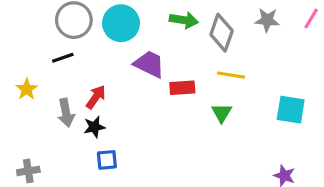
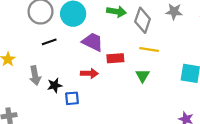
black line: (63, 58) -> (49, 42), moved
red arrow: (96, 97) -> (89, 73), moved, turned 56
blue square: (107, 160) -> (72, 98), moved

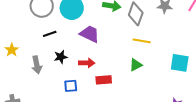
red rectangle: (115, 58) -> (104, 80), moved
green triangle: (143, 76) -> (136, 65), turned 32
black star: (55, 85) -> (61, 57), moved

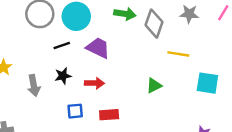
black line: (50, 34) -> (62, 45), moved
yellow line: (142, 41) -> (178, 54), moved
red rectangle: (104, 80) -> (109, 115), moved

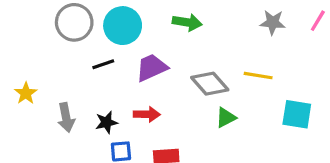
gray diamond: (154, 24) -> (210, 84), moved, turned -60
purple trapezoid: (98, 48) -> (152, 68), turned -50
black star: (63, 76) -> (106, 122), moved

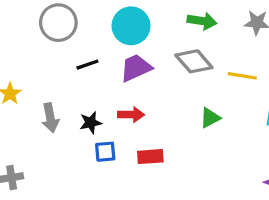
green arrow: (187, 22) -> (202, 21), moved
cyan circle: (123, 26) -> (131, 26), moved
gray diamond: (210, 84) -> (194, 61), moved

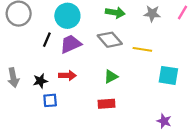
black line: (87, 65) -> (47, 40), moved, turned -48
green triangle: (210, 118) -> (111, 77), moved
red rectangle: (150, 157) -> (107, 104), moved

